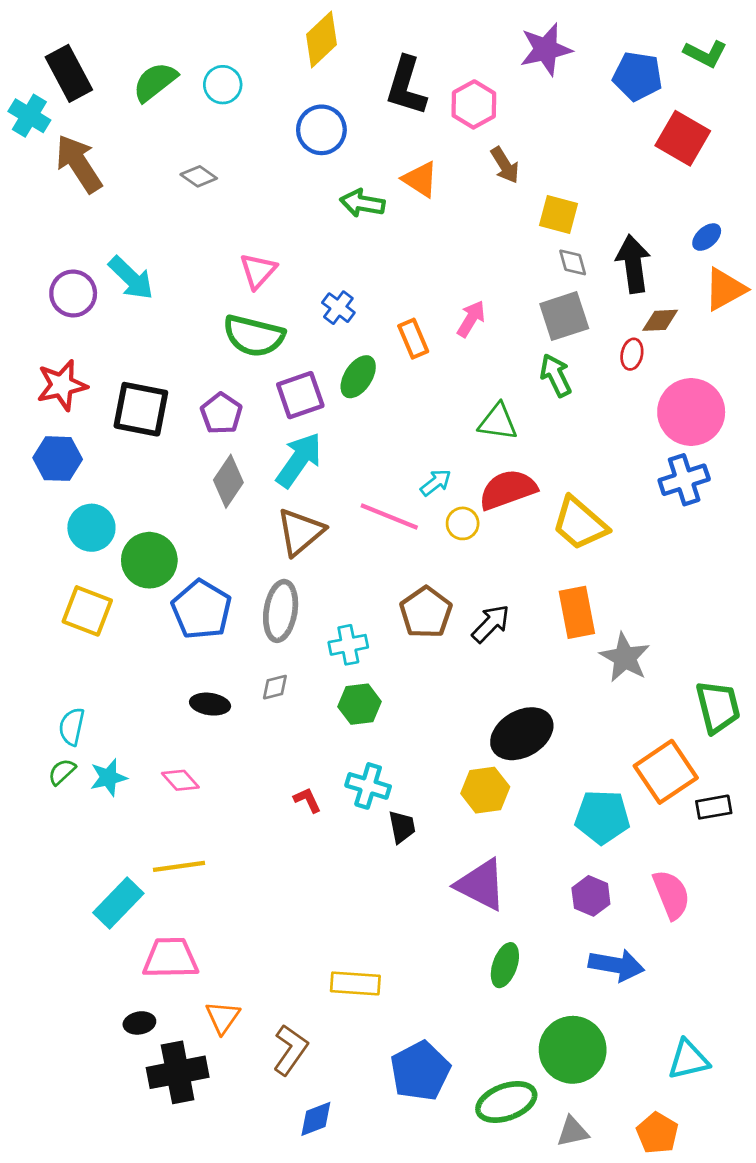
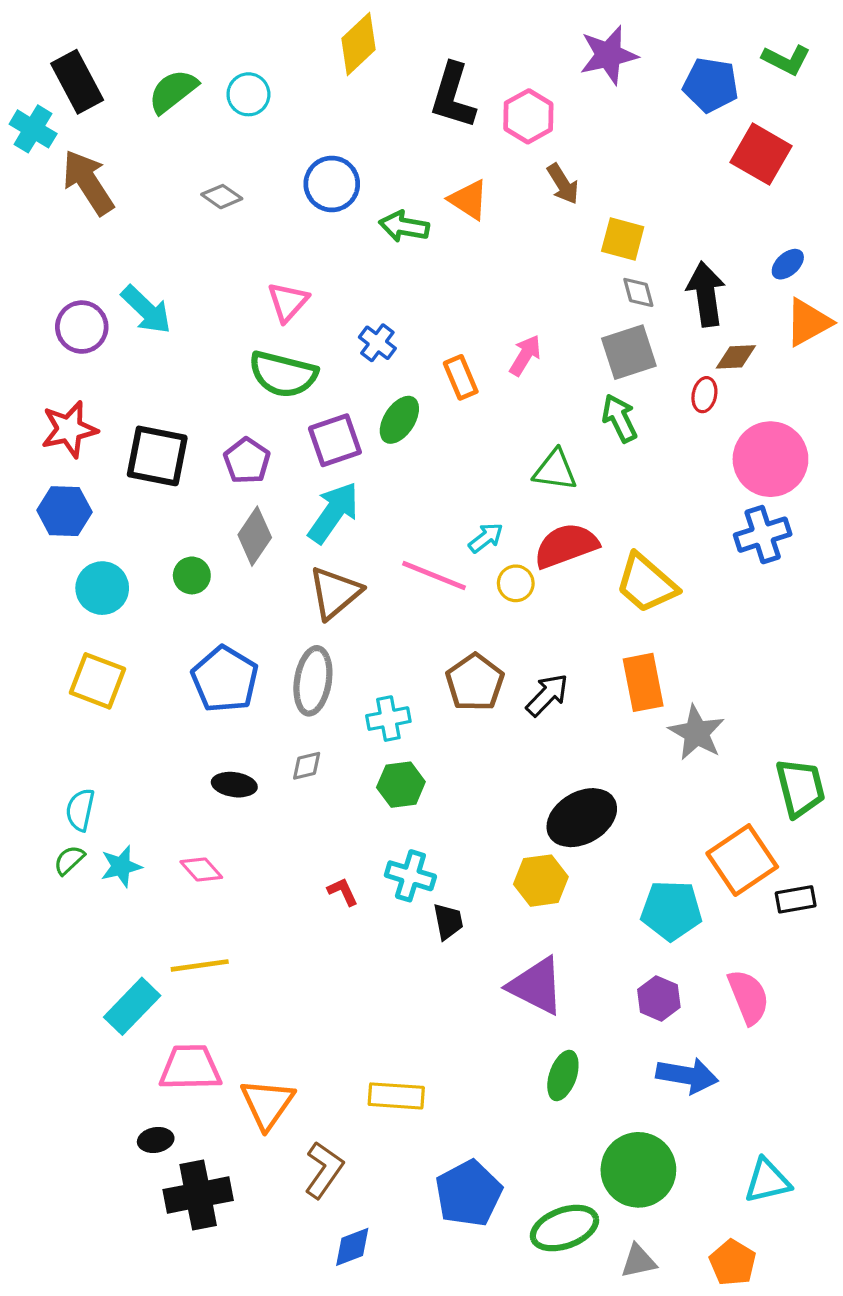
blue circle: (321, 130) -> (332, 184), moved
green circle: (149, 560) -> (192, 575), moved, size x0.6
orange triangle: (223, 1017) -> (267, 1104), moved, size x1.4

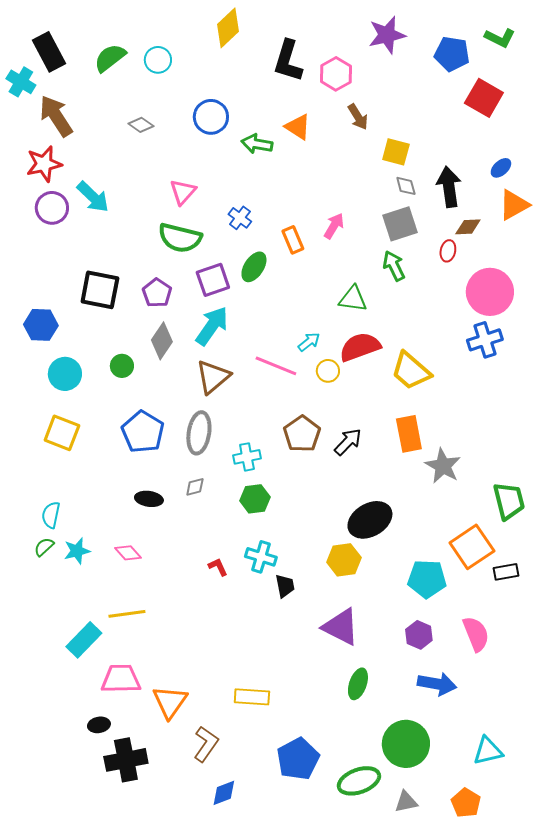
red star: (69, 429) -> (44, 164), moved

